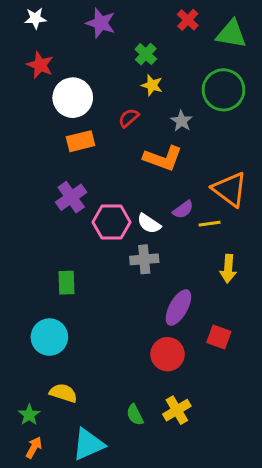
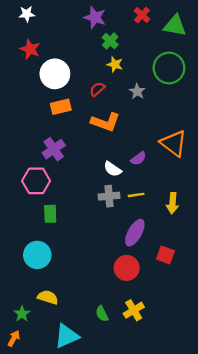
purple star: (101, 23) -> (95, 17), moved
orange L-shape: (163, 158) -> (105, 122), moved
pink hexagon: (112, 222) -> (36, 181), moved
yellow line: (210, 224) -> (136, 195), moved
orange arrow: (34, 447) -> (14, 338), moved

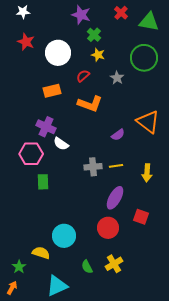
white circle: (55, 74) -> (58, 53), moved
purple cross: (54, 149) -> (46, 127), turned -30
white semicircle: (113, 169) -> (61, 144), moved
cyan circle: (37, 255) -> (64, 236), moved

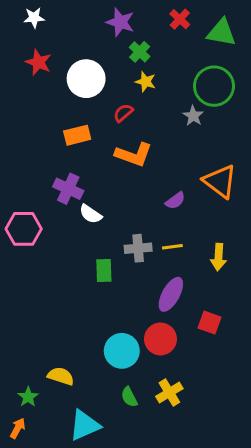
gray star: (117, 78) -> (193, 116), moved
pink hexagon: (31, 154) -> (24, 229), moved
green rectangle: (43, 182) -> (104, 271), moved
cyan circle: (64, 236) -> (122, 351), moved

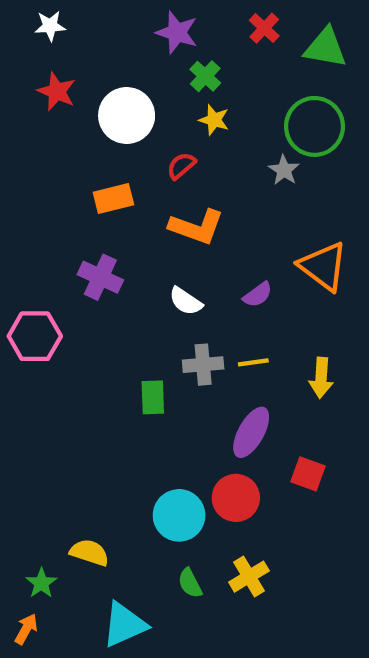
white semicircle: (91, 214) -> (186, 301), moved

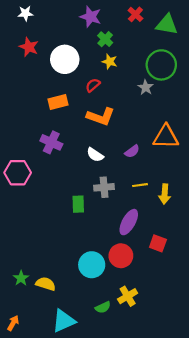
orange triangle: (323, 266) -> (166, 137), turned -36
yellow line: (253, 362) -> (140, 185), moved
green star: (41, 583) -> (21, 278), moved
green semicircle: (190, 583) -> (103, 307), moved, turned -88

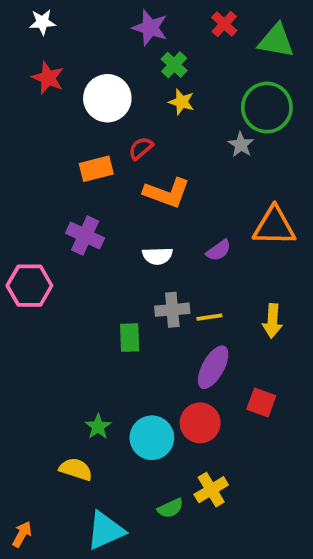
red semicircle: (93, 85) -> (141, 148), moved
white semicircle: (95, 155) -> (157, 256), turned -36
yellow line: (140, 185) -> (209, 317), moved
green star: (21, 278) -> (98, 427), moved

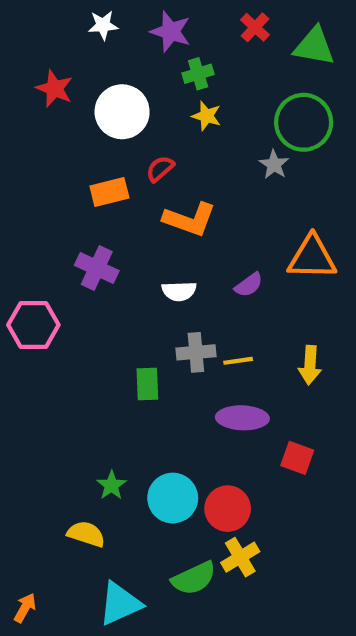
white star: (42, 22) -> (103, 25), moved
green cross: (174, 65) -> (198, 74), turned 30
purple ellipse: (213, 367) -> (242, 418), turned 63
red circle: (200, 423) -> (228, 509), moved
green semicircle: (170, 508) -> (194, 578), size x1.5

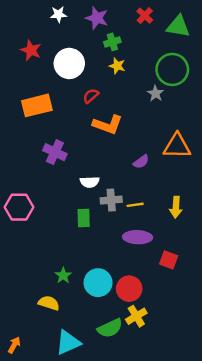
orange rectangle: (109, 192) -> (37, 105), moved, size x1.4
white semicircle: (179, 291) -> (90, 182), moved
pink hexagon: (33, 325) -> (19, 207), moved

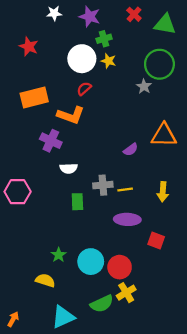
white circle: (69, 63) -> (82, 59), moved
orange L-shape: (108, 125) -> (71, 115), moved
white semicircle: (90, 182) -> (69, 168), moved

